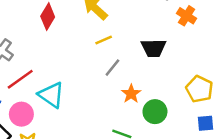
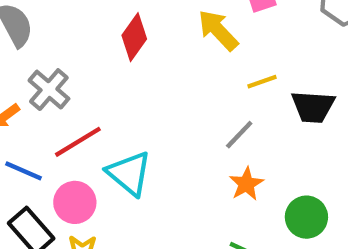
yellow line: (104, 40) -> (262, 82), moved
orange star: (131, 94) -> (246, 184), moved

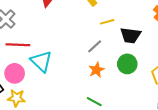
red line: (78, 142) -> (18, 45), turned 30
green circle: (306, 217) -> (127, 64), moved

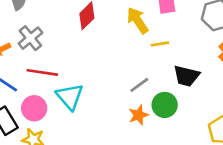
yellow line: (107, 22) -> (160, 44), moved
green circle: (127, 64) -> (165, 105), moved

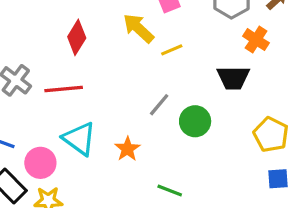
red line: (42, 72) -> (64, 89), moved
black trapezoid: (186, 76) -> (233, 78), moved
orange star: (138, 115) -> (127, 149), moved

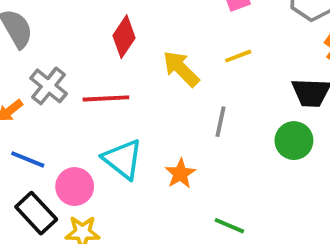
yellow arrow: (138, 28) -> (181, 69), moved
gray line: (159, 105) -> (221, 122), turned -30
green circle: (195, 121) -> (294, 141), moved

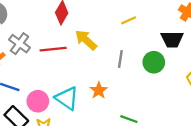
yellow arrow: (181, 69) -> (86, 40), moved
green circle: (294, 141) -> (154, 62), moved
cyan triangle: (123, 159) -> (67, 98), moved

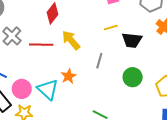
black trapezoid: (172, 39) -> (132, 40), moved
green circle: (154, 62) -> (133, 77), moved
orange star: (99, 90) -> (69, 76), moved

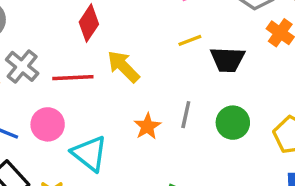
gray line: (99, 61) -> (186, 115), moved
orange star: (69, 76) -> (147, 126), moved
pink circle: (22, 89) -> (48, 124), moved

